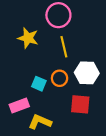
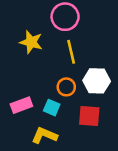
cyan square: (39, 84) -> (52, 108), moved
pink rectangle: (19, 105) -> (21, 105), moved

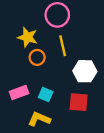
orange circle: (66, 87) -> (37, 57), moved

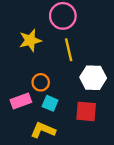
yellow star: (28, 37) -> (30, 40), turned -30
orange circle: (37, 57) -> (41, 82), moved

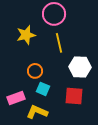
pink rectangle: (21, 101) -> (16, 98), moved

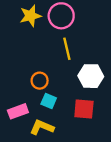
yellow star: (26, 35) -> (30, 16), moved

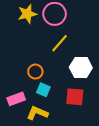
yellow line: (67, 49) -> (60, 43), turned 54

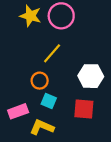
yellow star: (27, 14) -> (31, 16), turned 30
yellow line: (60, 43) -> (52, 53), moved

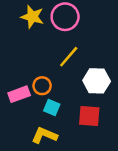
yellow line: (52, 53) -> (69, 57), moved
pink rectangle: (18, 111) -> (19, 94), moved

